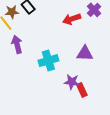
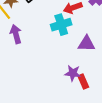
cyan cross: (48, 61) -> (61, 25), moved

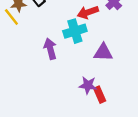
purple arrow: (16, 34) -> (50, 49), moved

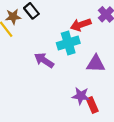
purple arrow: (50, 49) -> (44, 60), turned -42

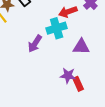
purple arrow: (44, 60) -> (35, 44), turned -90

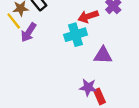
purple arrow: (35, 44) -> (29, 32), moved

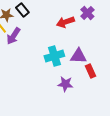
cyan cross: (76, 35) -> (54, 56), moved
red rectangle: (100, 96) -> (90, 71), moved

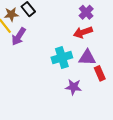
purple cross: (87, 13) -> (86, 12), moved
red arrow: (65, 22) -> (83, 32), moved

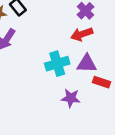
red rectangle: (100, 73) -> (101, 82), turned -48

